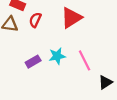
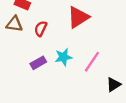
red semicircle: (35, 20) -> (41, 29), moved
pink line: (85, 60) -> (92, 62), turned 60

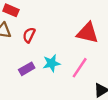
red triangle: (78, 17) -> (88, 33), moved, turned 45

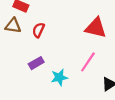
cyan star: (51, 63) -> (59, 77), moved

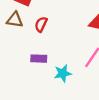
purple rectangle: (36, 63) -> (39, 59), turned 32

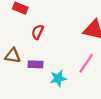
brown triangle: (15, 20) -> (13, 56), moved

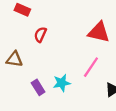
purple rectangle: (35, 64) -> (38, 87), moved, turned 56

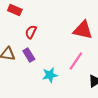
purple rectangle: (38, 87) -> (29, 55), moved

